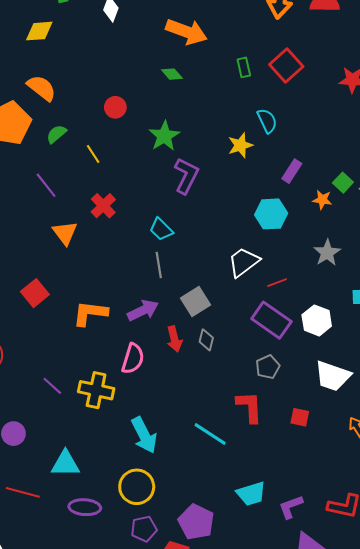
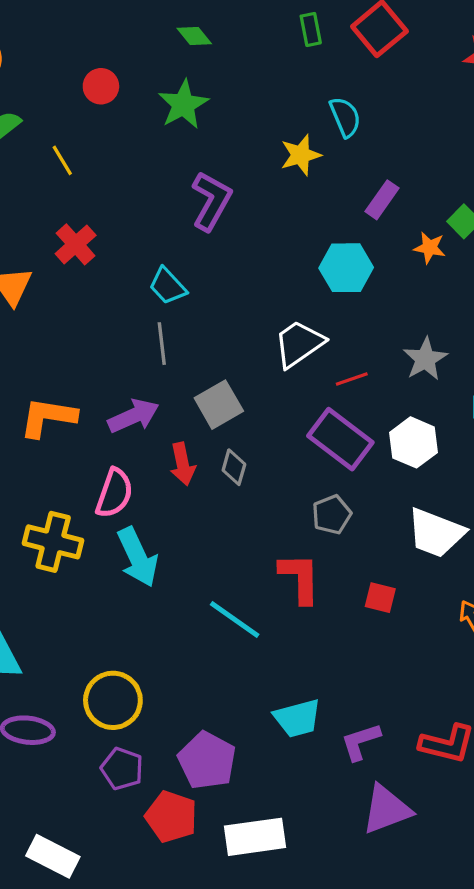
green star: (164, 136) -> (183, 104), moved
gray star: (327, 253) -> (425, 359), moved
cyan arrow: (144, 435) -> (138, 557), moved
purple pentagon: (144, 529) -> (122, 769), turned 30

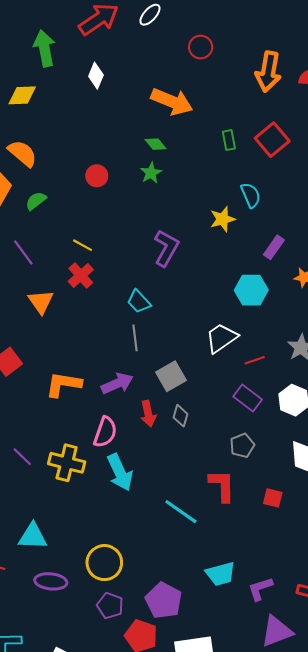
green star: (183, 104) -> (151, 173), moved, size x0.7
yellow line: (62, 160) -> (82, 245), moved, turned -30
purple rectangle: (340, 439) -> (248, 398), size x0.7

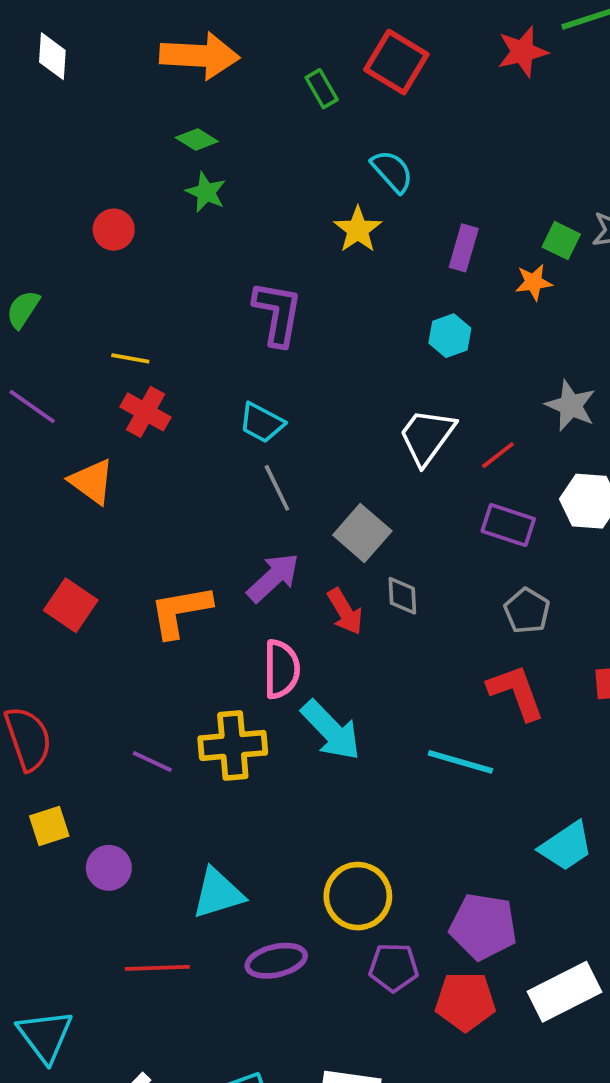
cyan hexagon: (251, 290) -> (450, 336), size x0.7

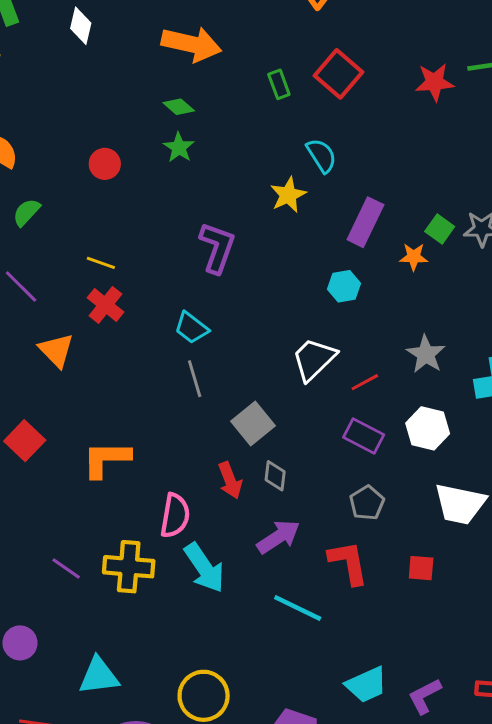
purple rectangle: (464, 248) -> (365, 222), size x1.4
purple arrow: (273, 578) -> (278, 537), moved

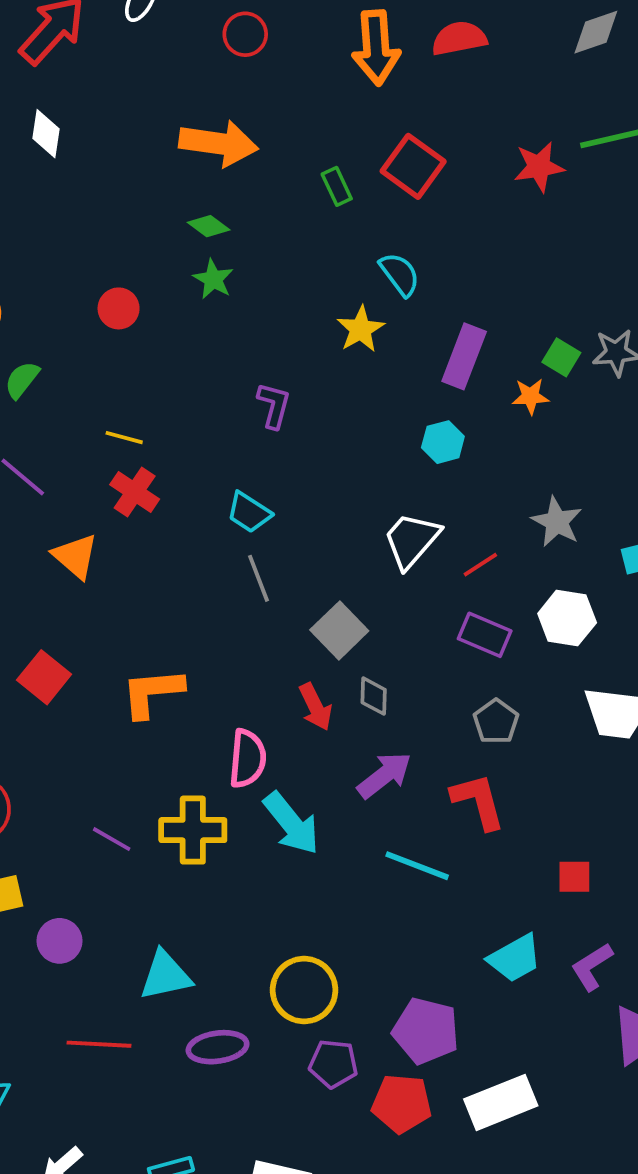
white diamond: (81, 26) -> (46, 134), moved
purple L-shape: (217, 248) -> (274, 405), size x0.7
red square: (421, 568) -> (574, 877), moved

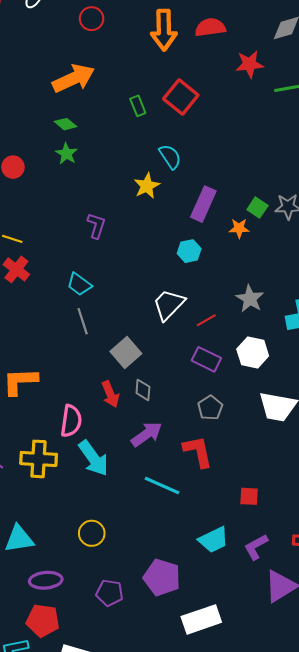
orange arrow: (219, 143) -> (73, 78), turned -36
red star: (539, 167) -> (249, 64), moved
yellow circle: (304, 990) -> (92, 533), moved, size x0.7
red pentagon: (402, 1104) -> (43, 620), moved

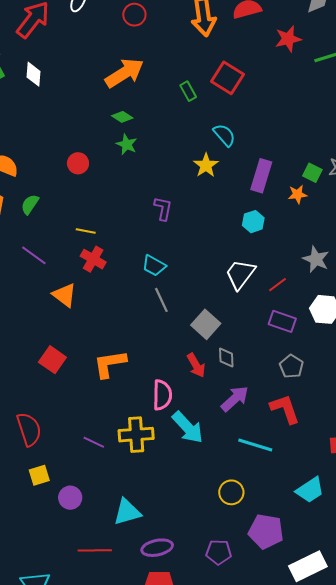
yellow circle: (92, 533) -> (231, 492), moved

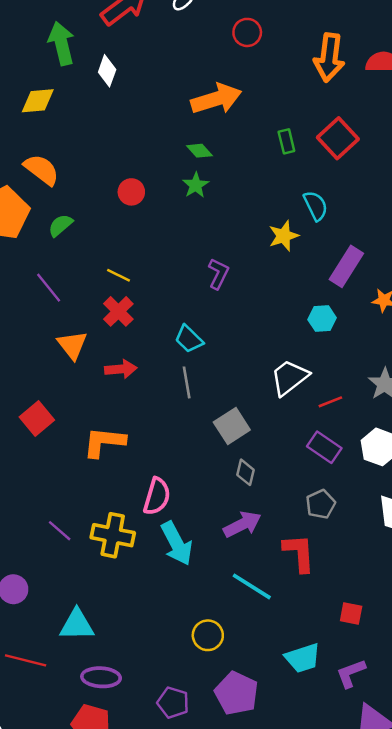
red arrow: (196, 365) -> (121, 369), moved, turned -80

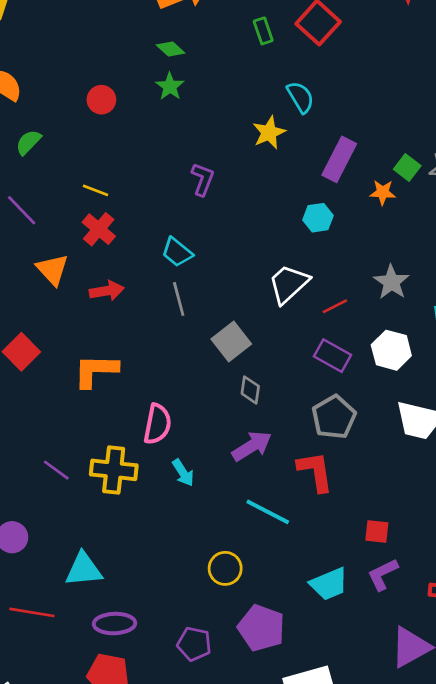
gray pentagon: (321, 504) -> (334, 417), size x1.4
cyan arrow: (177, 543) -> (183, 473), size x0.6
purple L-shape: (351, 673) -> (383, 574), moved

